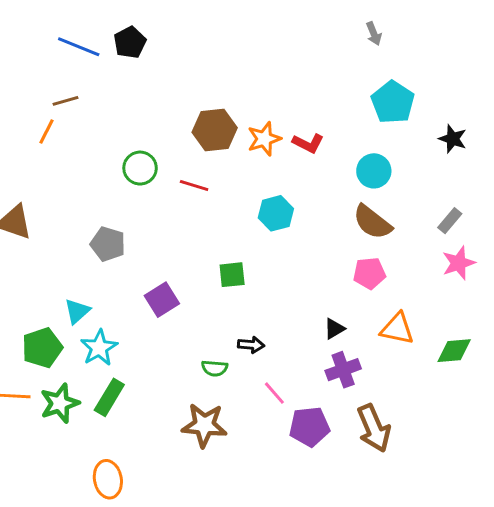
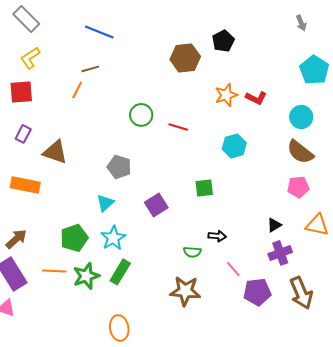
black pentagon: (130, 42) -> (223, 41), moved
brown hexagon: (215, 130) -> (185, 58), moved
cyan triangle: (77, 311) -> (105, 203), moved

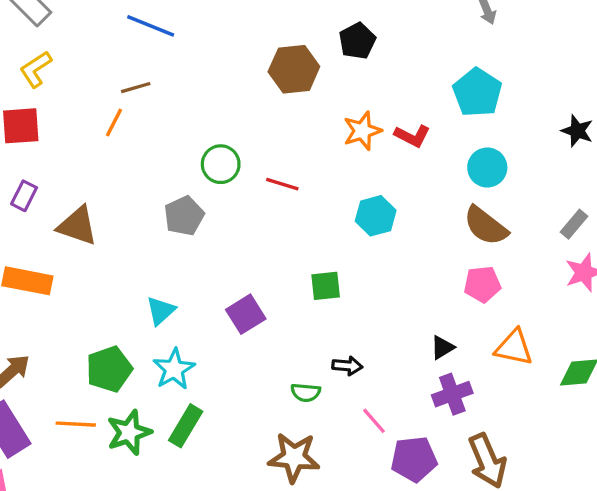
cyan pentagon: (314, 70) -> (477, 93), moved
gray pentagon: (119, 167) -> (184, 216), moved, turned 30

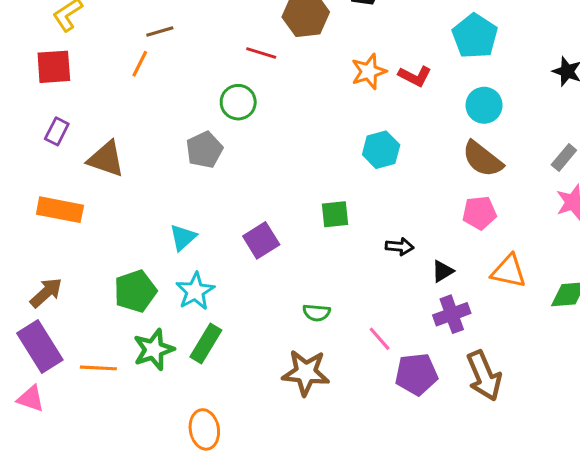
red line: (282, 184) -> (261, 53), moved
black arrow: (347, 366) -> (400, 247), moved
orange line: (76, 424) -> (98, 368), moved

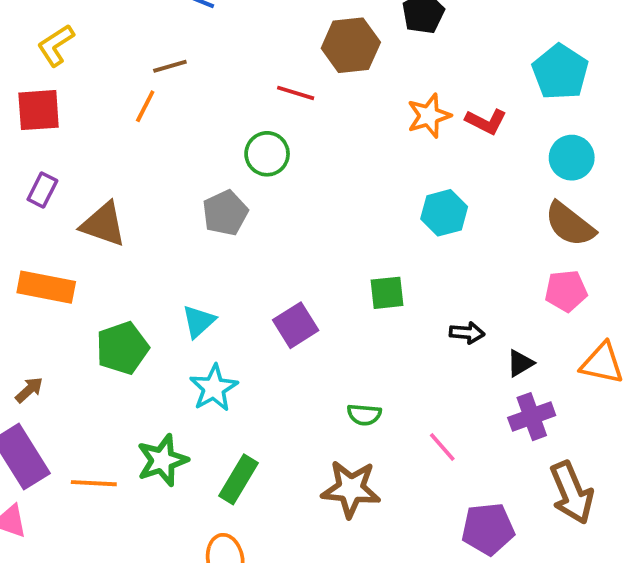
green pentagon: (135, 291) -> (122, 348), moved
brown arrow: (46, 293) -> (29, 390), size x0.7
green rectangle: (206, 343) -> (239, 479), moved
purple pentagon: (416, 374) -> (488, 529), moved

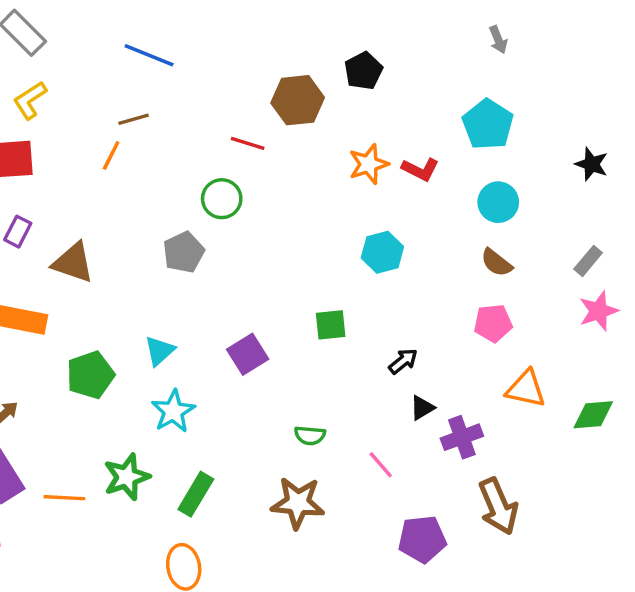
brown semicircle: (570, 224) -> (496, 263), size x0.7
black arrow: (467, 333) -> (403, 361), turned -44
black triangle: (520, 363) -> (422, 408), moved

